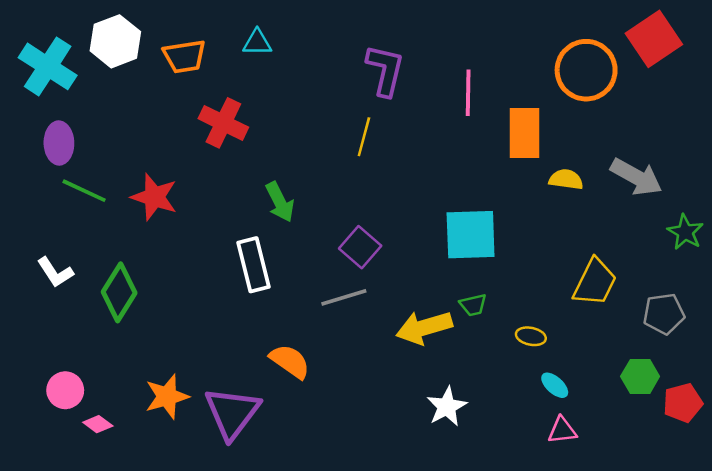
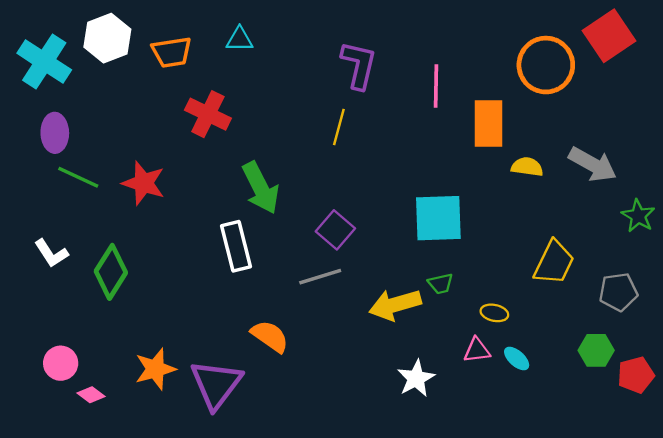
green arrow: (280, 202) -> (261, 188), size x1.4
pink triangle: (562, 430) -> (477, 350), moved

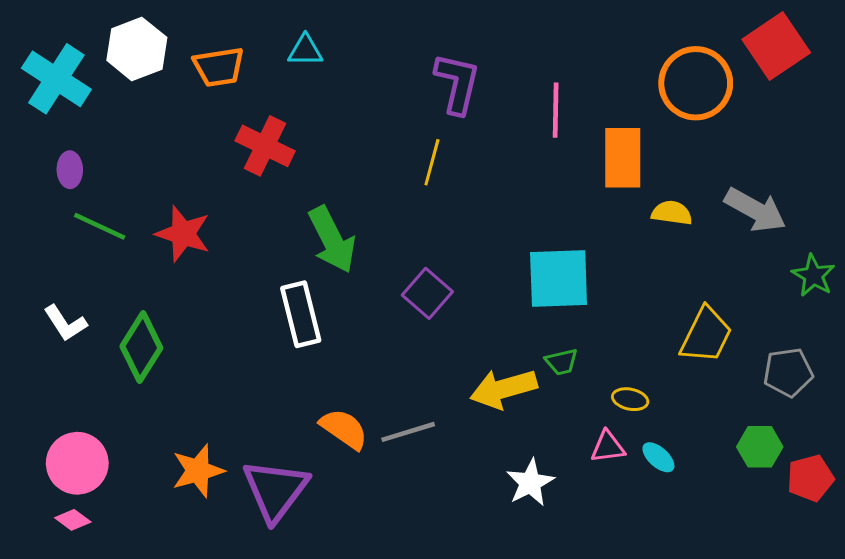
purple ellipse: (55, 133) -> (70, 170), size x0.7
gray line: (320, 277) -> (408, 432), moved
pink circle: (61, 363) -> (77, 463), size x1.4
pink diamond: (91, 395) -> (73, 520), moved

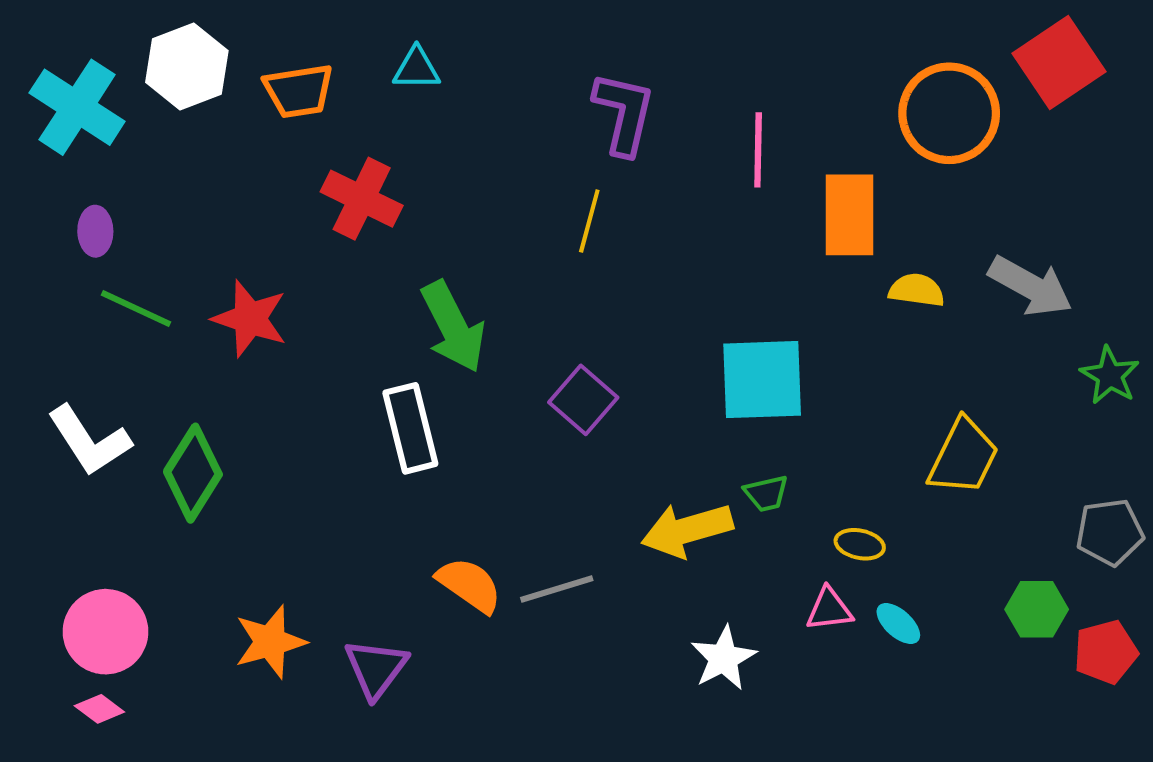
white L-shape: (65, 323) -> (89, 441), size x1.4
gray pentagon: (788, 372) -> (1110, 532), moved
purple triangle: (275, 490) -> (376, 668), size x0.7

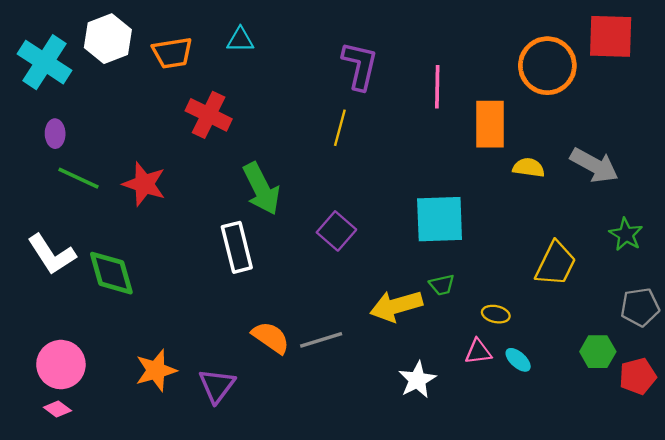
red square: (1059, 62) -> (611, 36), turned 36
green star: (1110, 376) -> (626, 234), moved
green diamond: (193, 473) -> (111, 273), turned -48

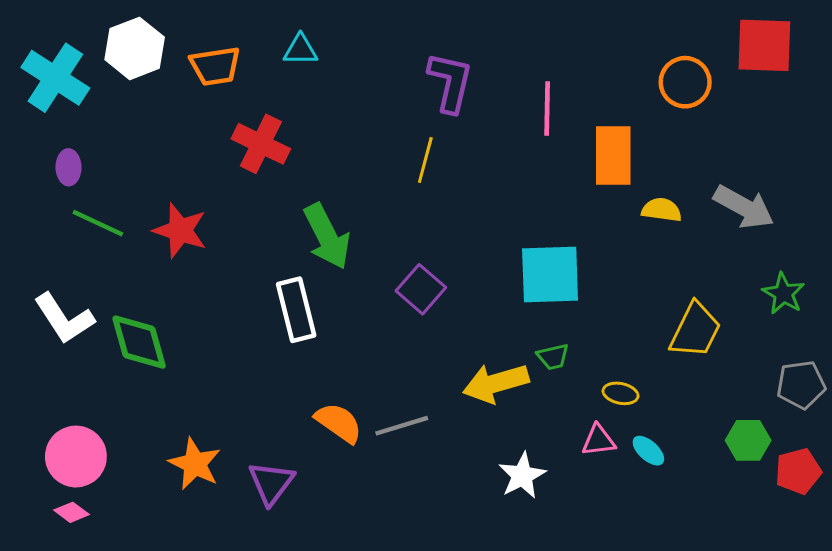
orange circle: (547, 66) -> (685, 82), size x0.7
orange star: (156, 370) -> (195, 464), turned -30

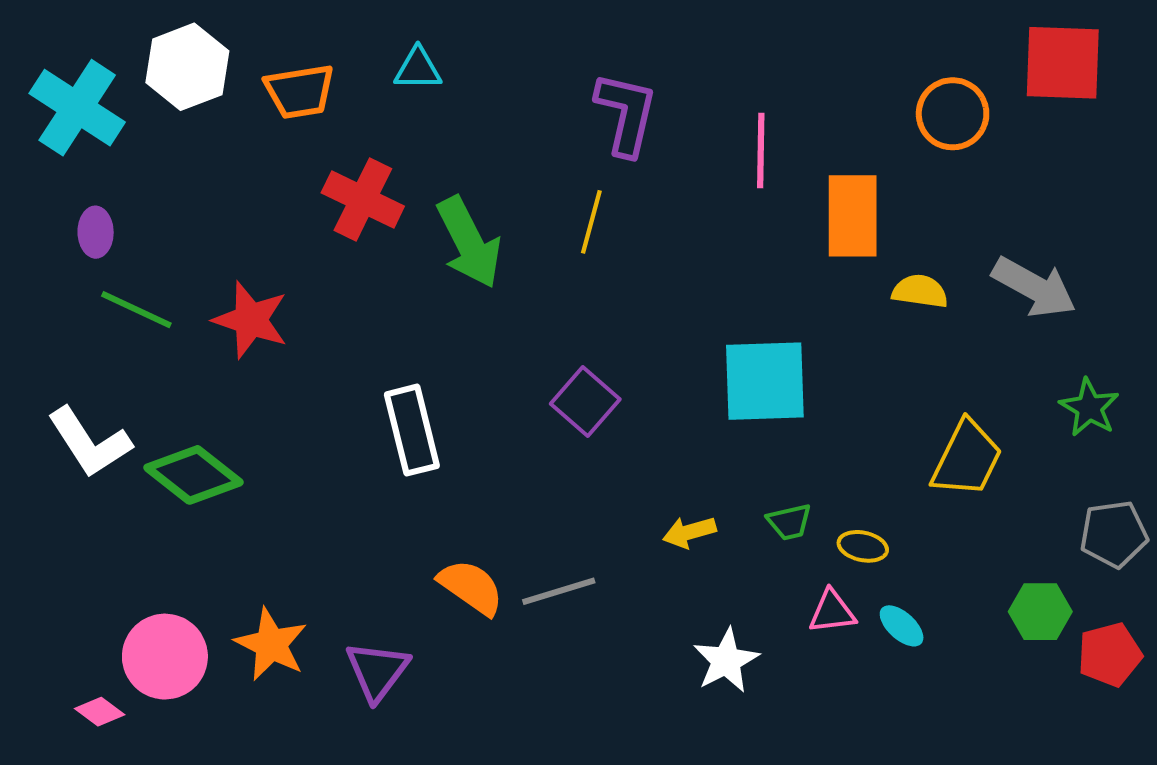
green arrow: (327, 236) -> (469, 242), moved
green diamond: (139, 342) -> (193, 475), turned -36
green trapezoid: (553, 357) -> (789, 522), moved
yellow arrow: (496, 383) -> (689, 532), size x0.6
pink circle: (76, 457) -> (165, 657), moved

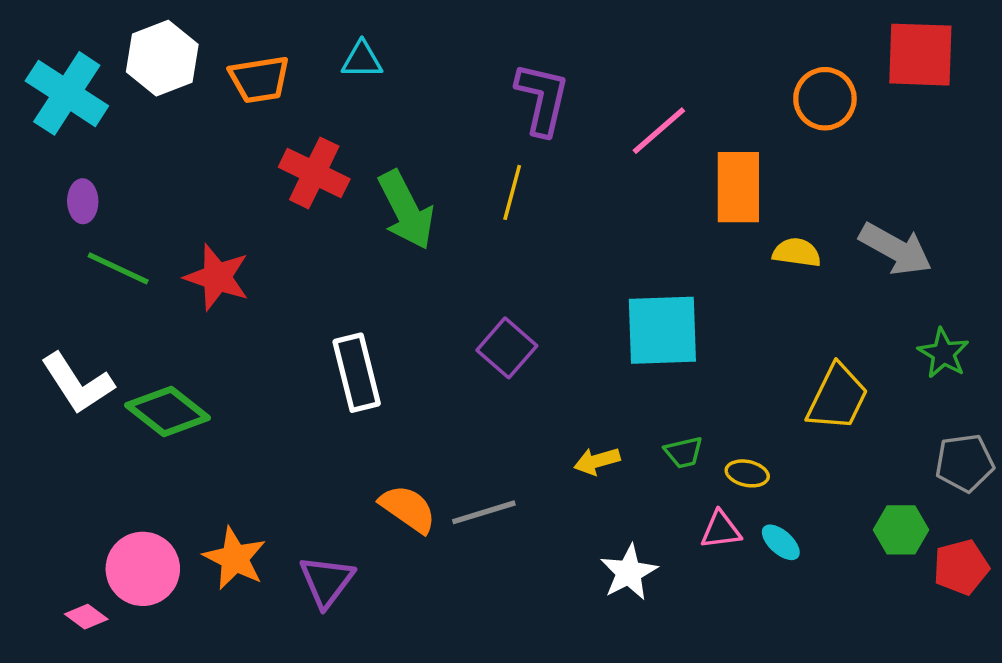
pink line: (761, 150) -> (659, 131), turned 48

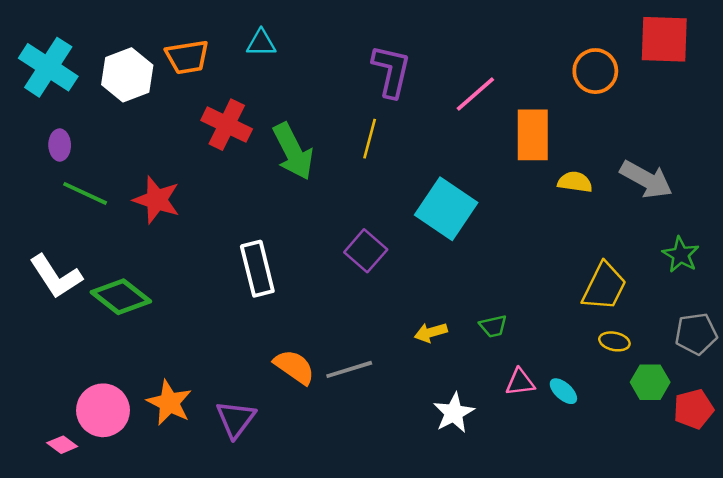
white hexagon: (162, 58) -> (127, 75), moved
cyan square: (662, 330) -> (446, 209), moved, turned 36
yellow ellipse: (747, 473) -> (614, 341), moved

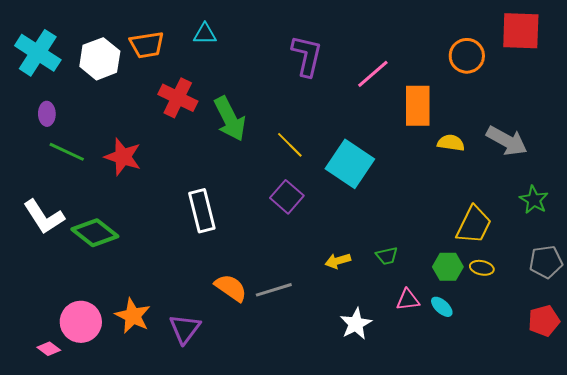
yellow line: (370, 139) -> (290, 145), moved, turned -60
green hexagon: (650, 382) -> (448, 267), moved

